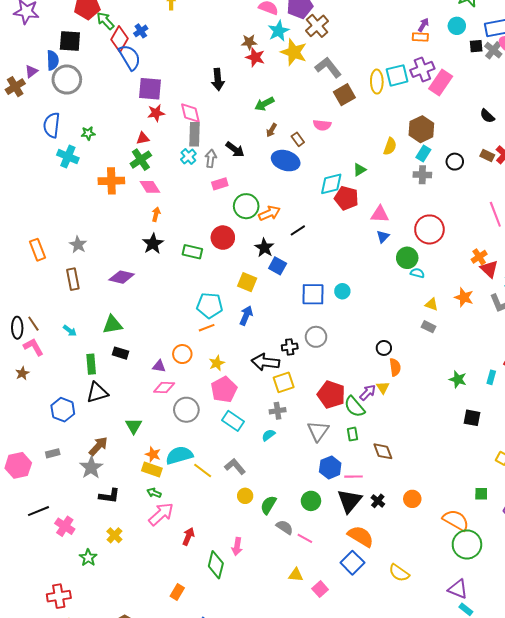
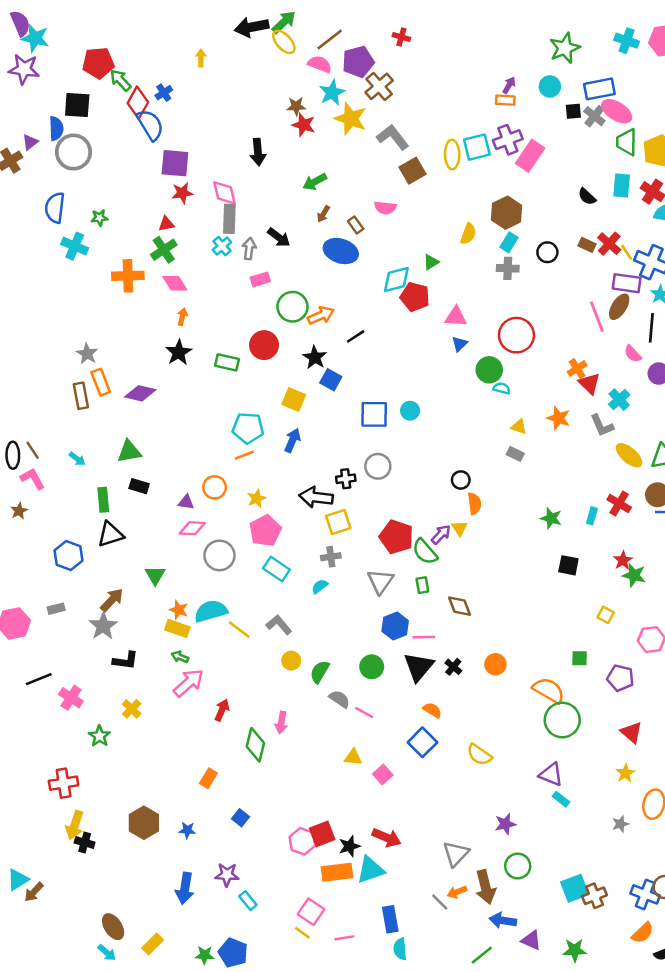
orange rectangle: (37, 250) -> (101, 382), moved
orange semicircle: (361, 536) -> (432, 710), size x0.6

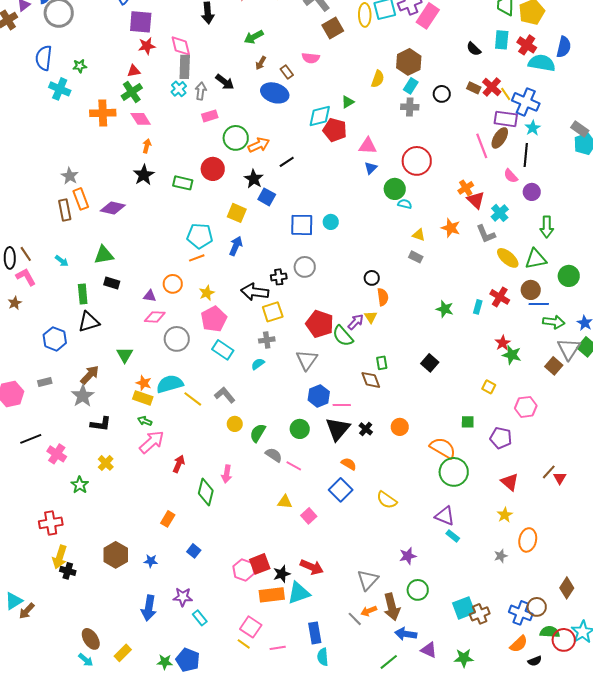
black square: (568, 565) -> (430, 363), moved, turned 30
green rectangle: (422, 585) -> (382, 363), moved

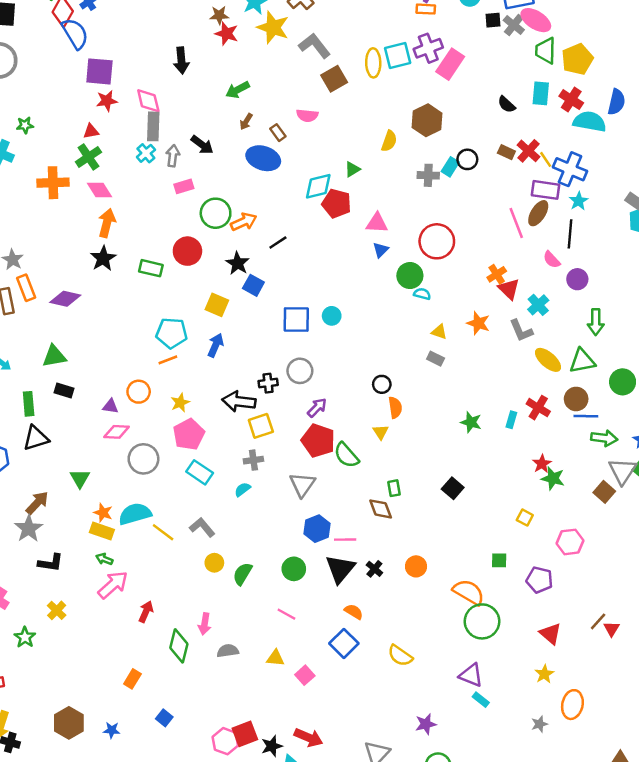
cyan rectangle: (411, 86) -> (450, 167), moved
orange arrow: (147, 146) -> (107, 223), size x1.6
purple arrow: (356, 322) -> (317, 408), moved
gray semicircle: (274, 455) -> (228, 651), moved, turned -42

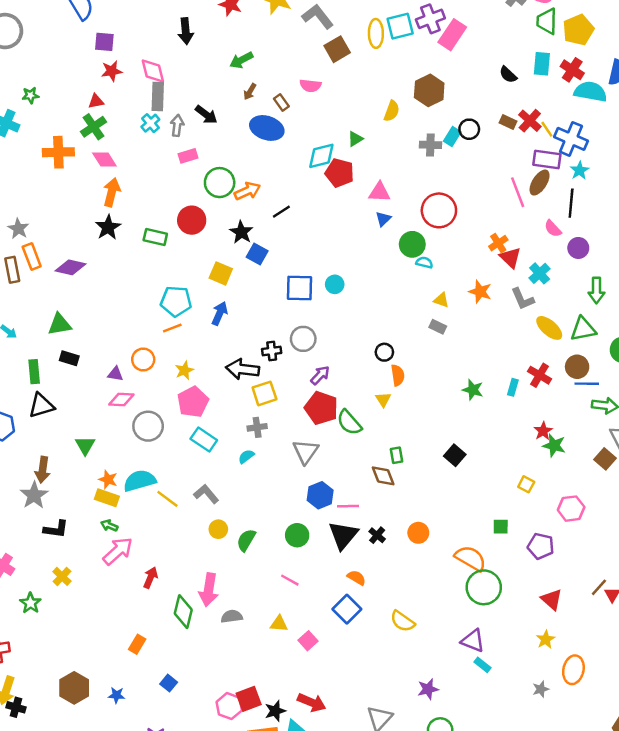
purple square: (99, 71) -> (104, 42), size x0.7
brown arrow: (37, 503) -> (43, 470), turned 145
pink arrow: (205, 624) -> (209, 590), size x1.5

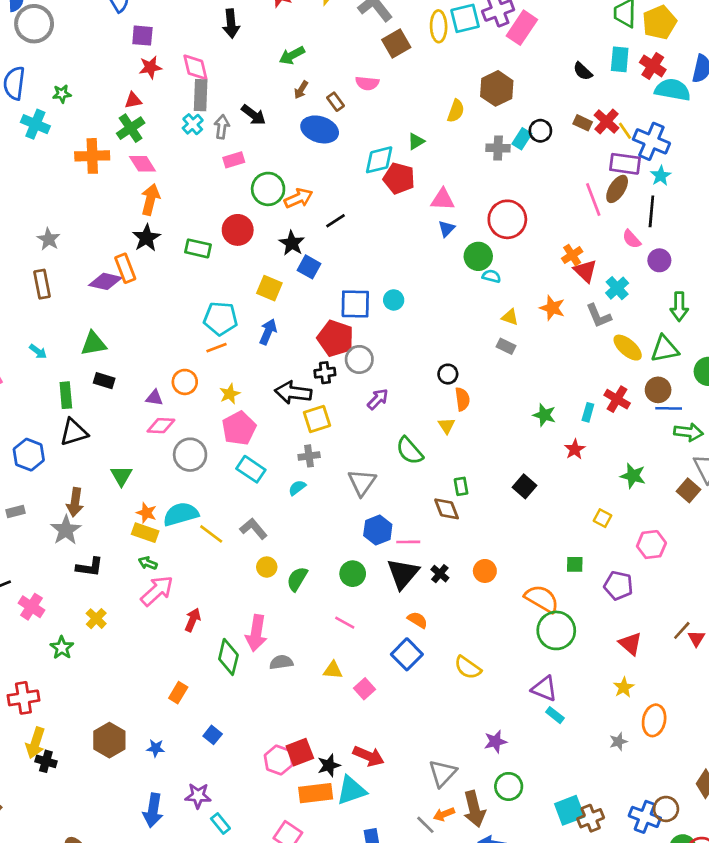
orange rectangle: (32, 256) -> (125, 268), moved
red pentagon: (321, 408) -> (335, 338), moved
red star: (543, 431) -> (575, 449), moved

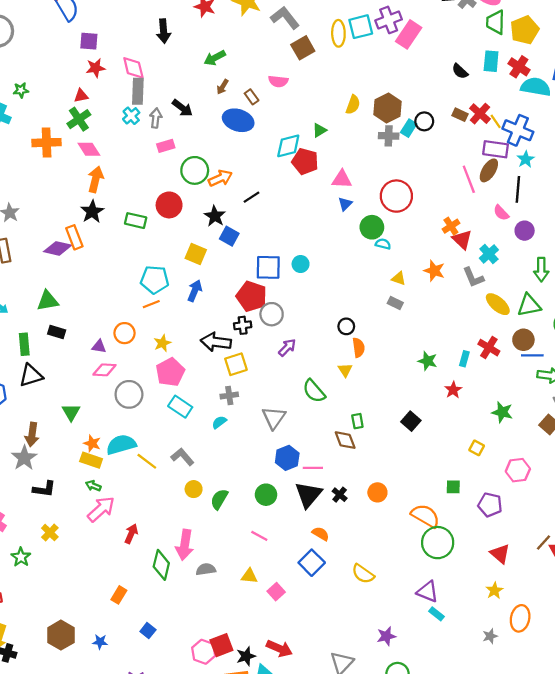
brown hexagon: (497, 88) -> (387, 108), moved

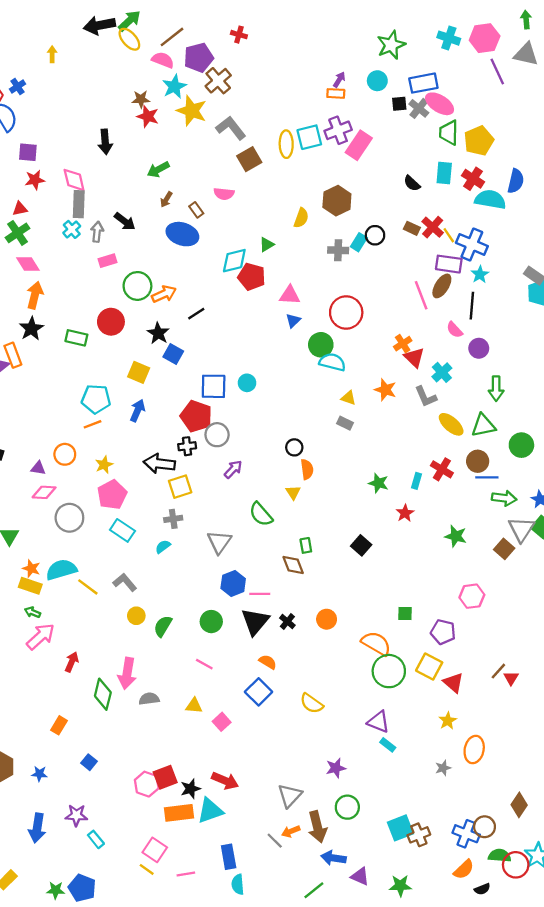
brown hexagon: (387, 108) -> (337, 201), moved
cyan semicircle: (383, 244) -> (332, 362), size x1.6
yellow square: (477, 448) -> (429, 666), moved, size x1.6

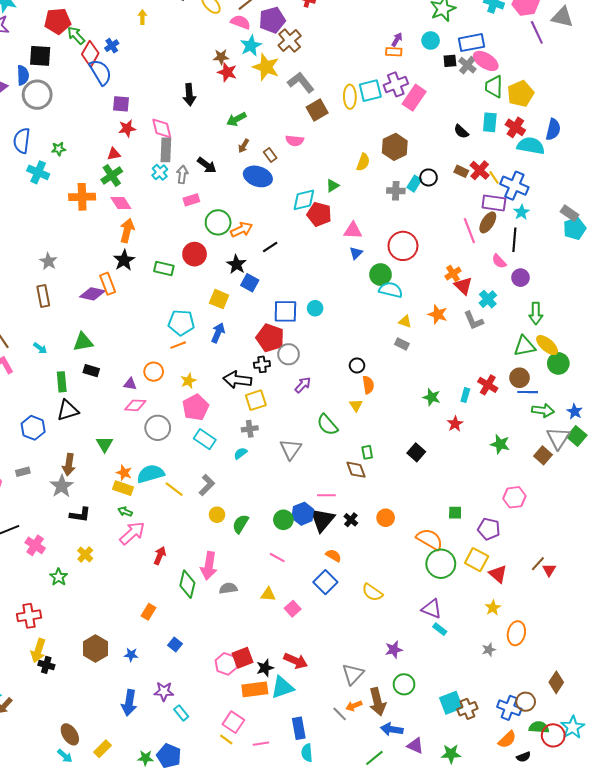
yellow ellipse: (451, 424) -> (547, 345), moved
gray L-shape: (125, 582) -> (207, 485), turned 85
blue hexagon: (233, 583) -> (303, 514), moved

